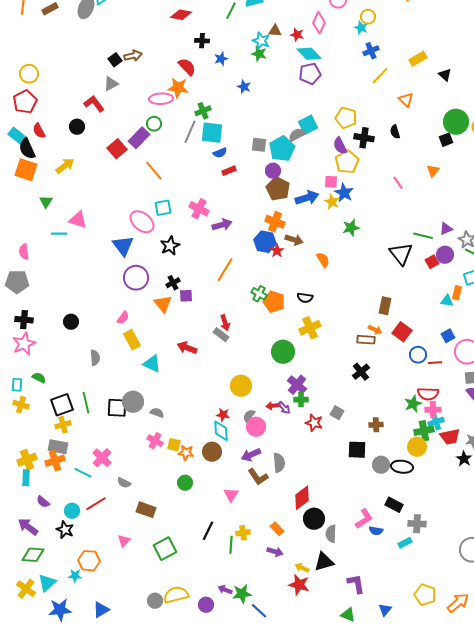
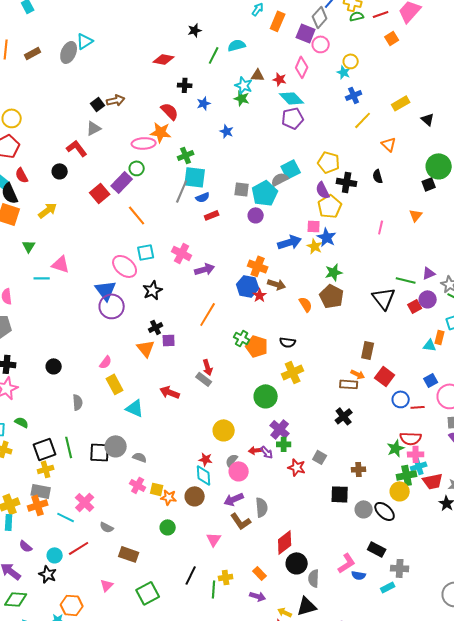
gray line: (190, 132) -> (182, 191), moved
pink line: (398, 183) -> (381, 227), turned 48
brown pentagon: (278, 189) -> (332, 296), moved
purple circle: (136, 278) -> (112, 306), moved
black ellipse: (402, 467) -> (385, 511), turned 35

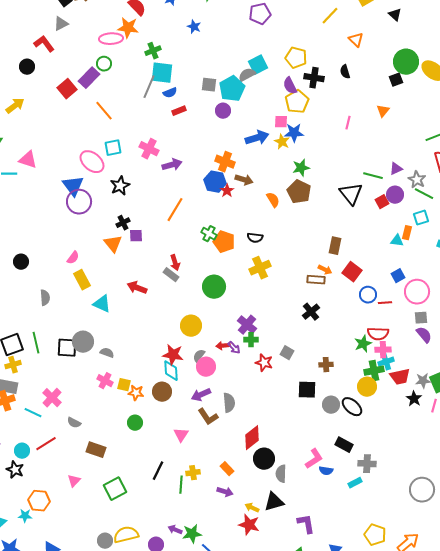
blue star: (327, 237) -> (294, 133), turned -30
green circle: (266, 396) -> (214, 287), moved
red star: (206, 459) -> (173, 355), size x1.5

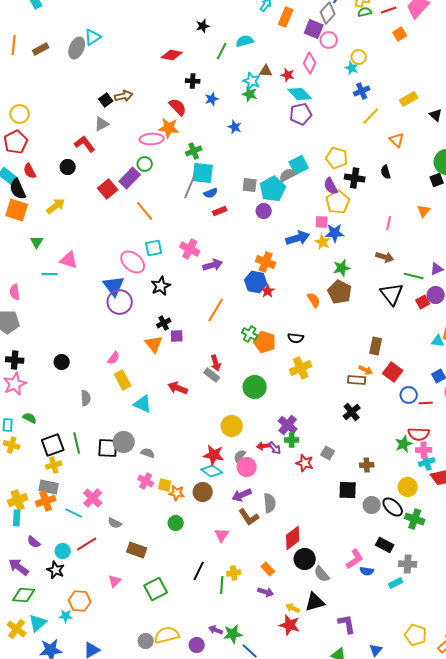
brown arrow: (244, 180) -> (385, 257), moved
cyan diamond: (171, 371) -> (212, 471), turned -50
green cross: (374, 371) -> (415, 519), moved, turned 30
gray semicircle: (281, 474) -> (322, 574), turned -42

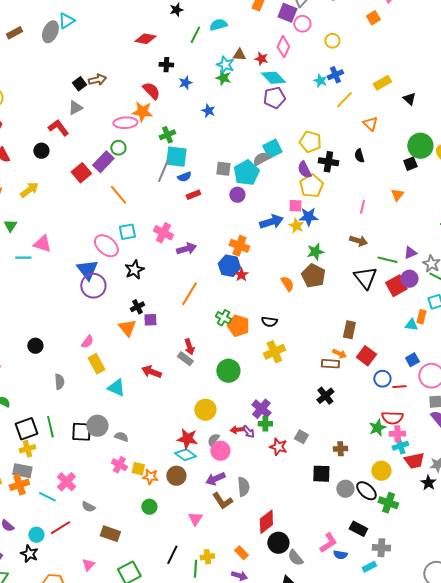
cyan star: (352, 68) -> (320, 81), moved
red square: (423, 302) -> (396, 286), size x1.5

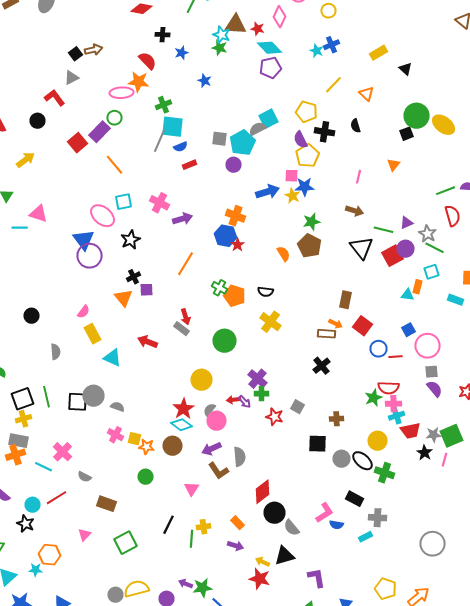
brown triangle: (239, 55) -> (236, 25), size x1.6
yellow line: (344, 100) -> (334, 85), moved
yellow cross: (274, 352) -> (270, 322), turned -30
red star: (187, 439) -> (184, 409), turned 30

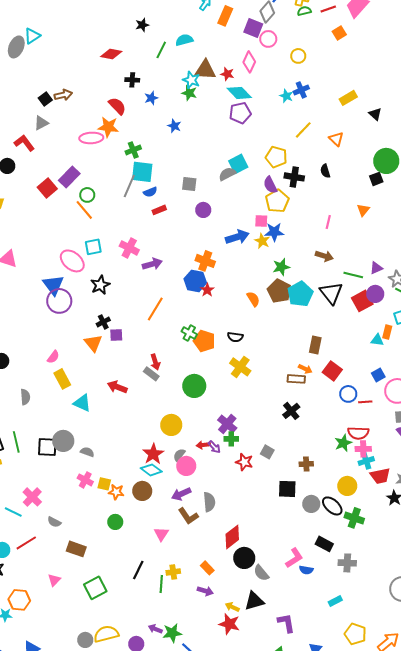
green circle: (114, 118) -> (87, 195), moved
cyan pentagon: (242, 143) -> (300, 294), moved
cyan rectangle: (366, 537) -> (335, 601), moved

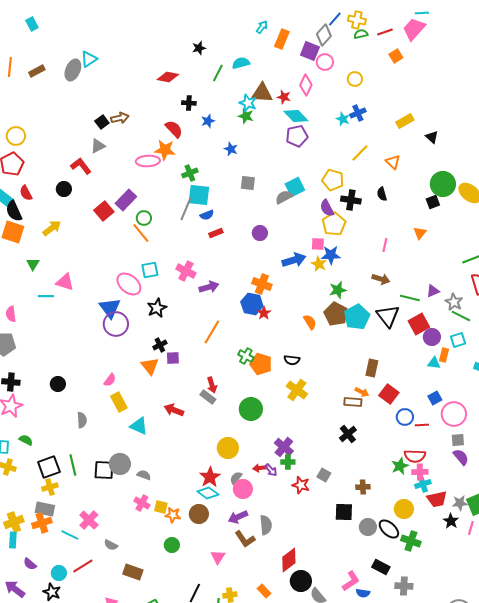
gray square: (189, 184) -> (248, 183), moved
purple circle: (375, 294) -> (432, 337), moved

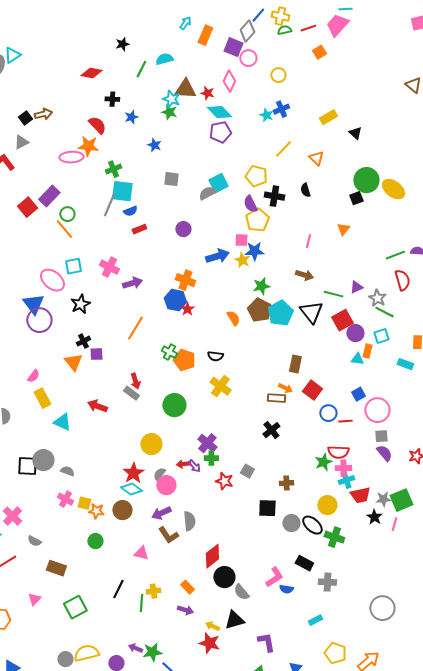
pink triangle: (218, 557) -> (141, 553), turned -49

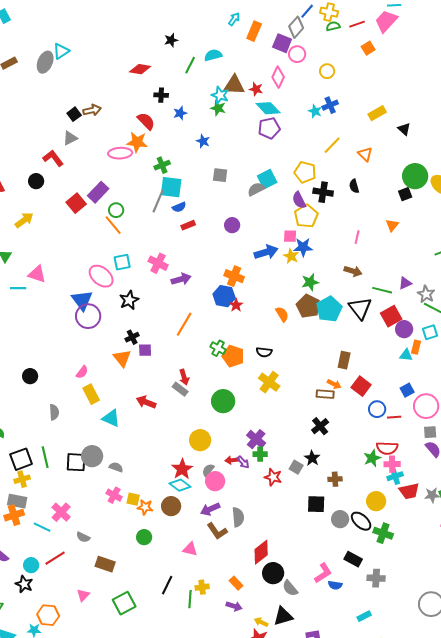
black star: (374, 517) -> (312, 458), moved

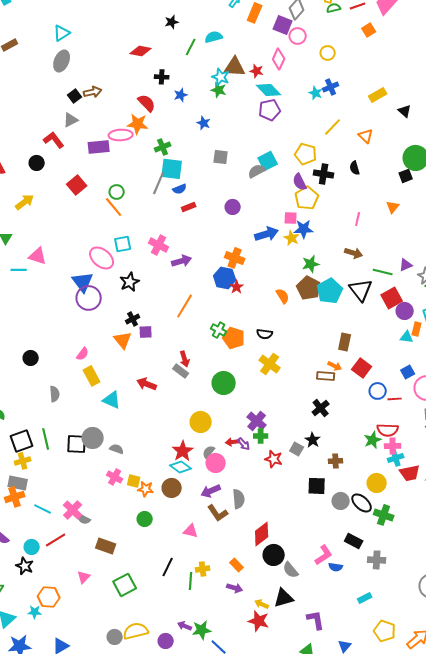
gray ellipse: (45, 62) -> (62, 61), moved
purple rectangle: (98, 192) -> (99, 147), moved, turned 40
pink cross: (61, 512) -> (73, 510), moved

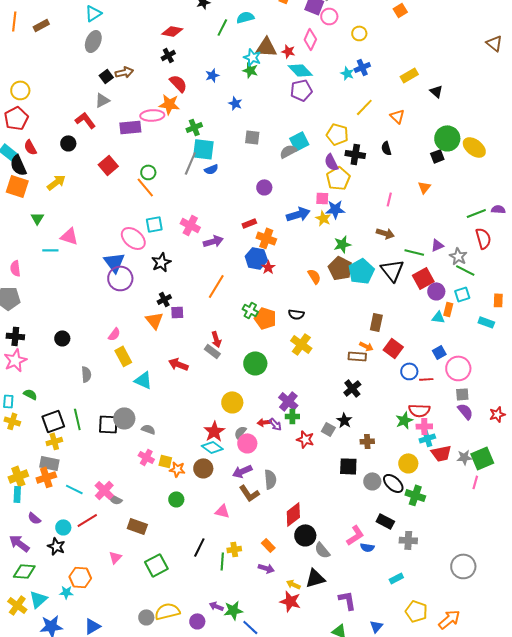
black cross: (162, 77) -> (168, 55), moved, turned -32
red rectangle: (189, 207) -> (249, 223), moved

